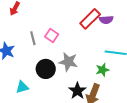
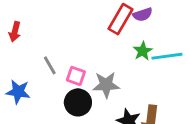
pink square: (52, 35) -> (76, 76), moved
green star: (102, 70) -> (143, 51), moved

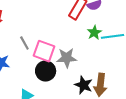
pink square: (76, 76) -> (44, 51), size x1.5

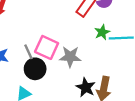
gray line: (24, 43) -> (28, 52), moved
black circle: (46, 71) -> (35, 69), moved

